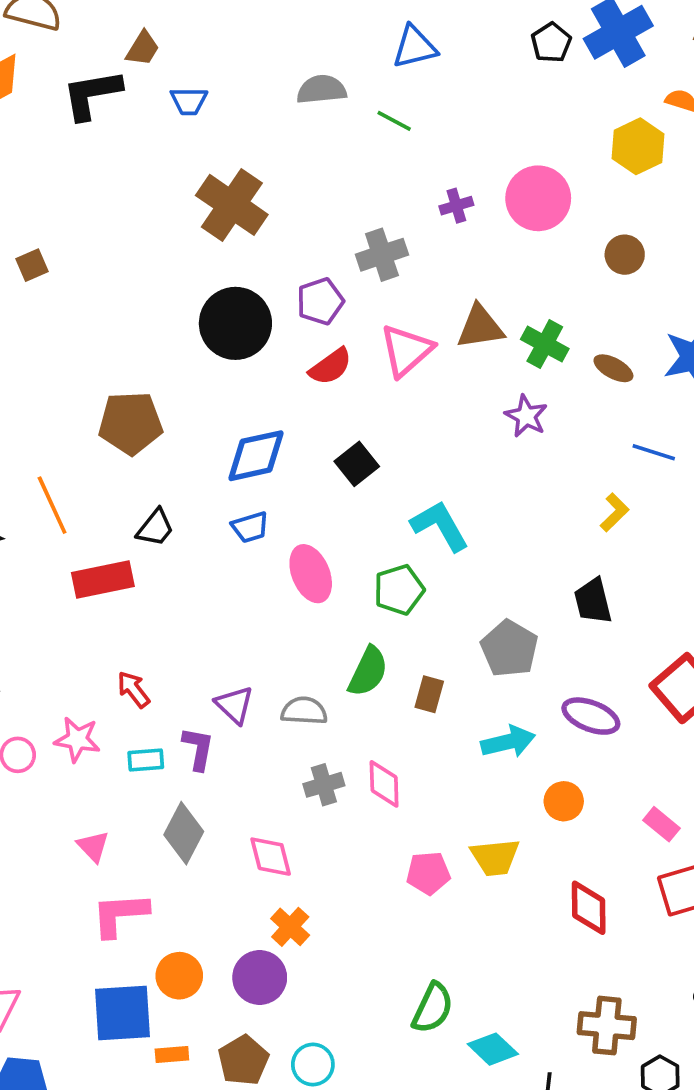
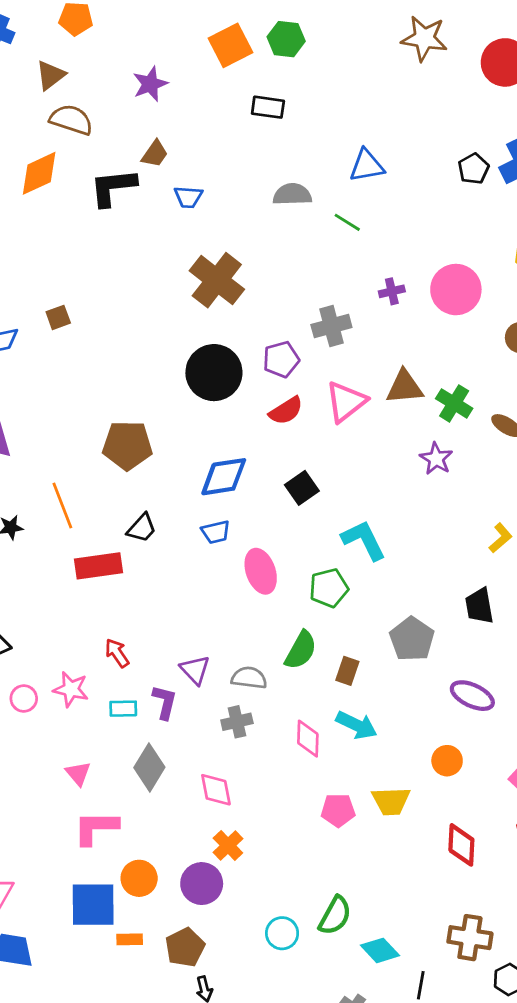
cyan arrow: (508, 742) -> (357, 725), moved, turned 36
gray cross: (324, 785) -> (237, 722), moved
cyan circle: (313, 1065) -> (282, 933), moved

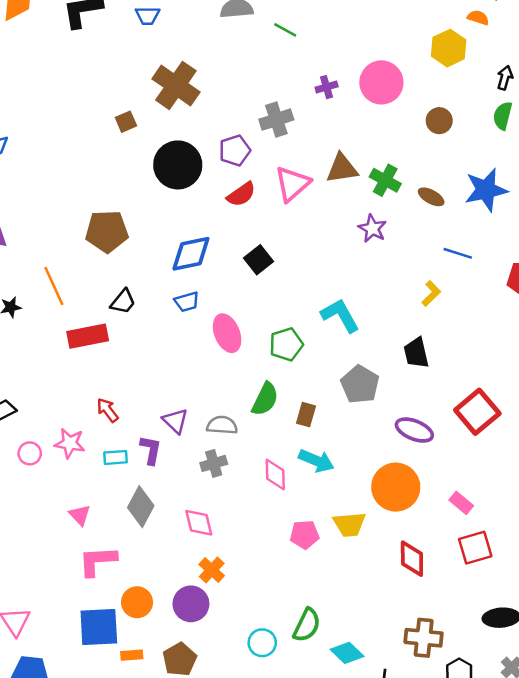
brown square: (58, 317) -> (126, 122), moved
cyan L-shape: (364, 540) -> (340, 315), moved
orange circle: (447, 761) -> (396, 487), size x1.8

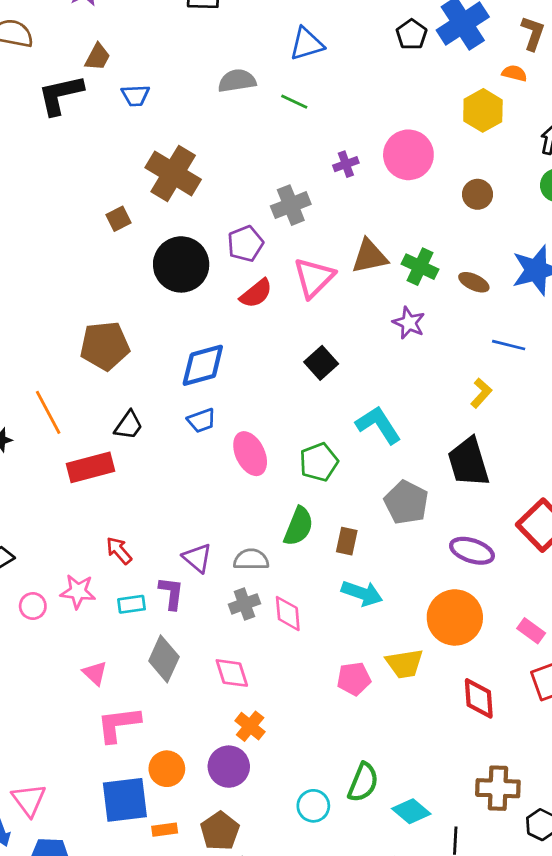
black square: (259, 260) -> (321, 363), moved
black trapezoid: (416, 353) -> (468, 462), size x1.4
pink diamond: (275, 475) -> (288, 614), moved

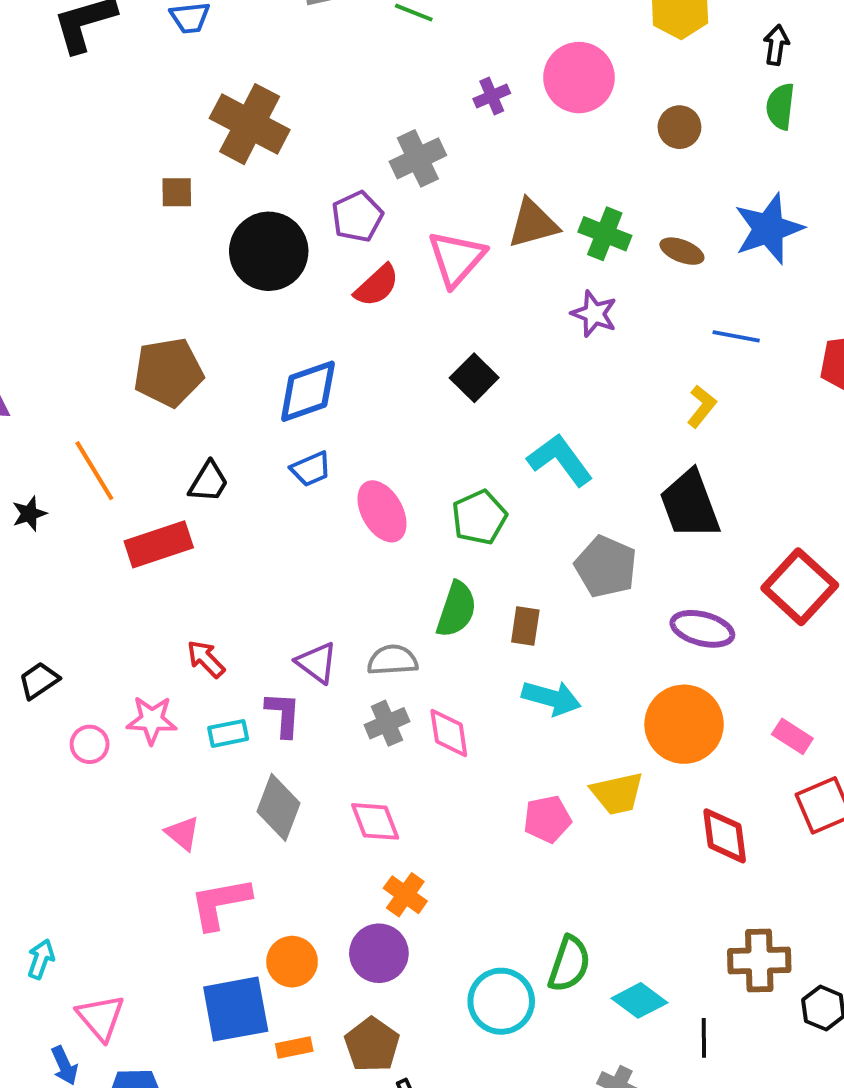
brown square: (118, 219) -> (177, 192), turned 30
cyan circle: (313, 806) -> (501, 1001), size x1.4

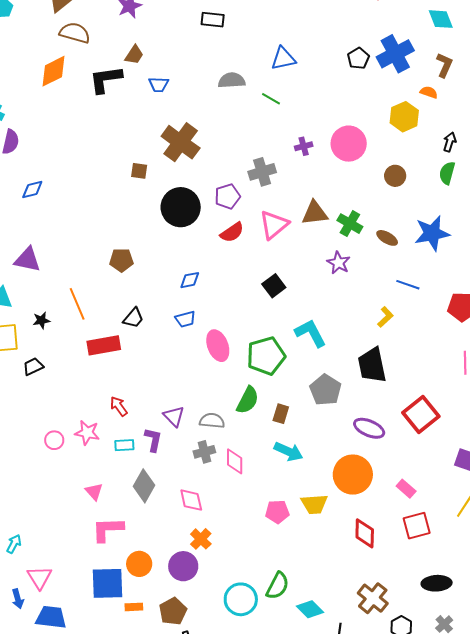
brown pentagon: (168, 372) -> (121, 260), size x0.7
blue diamond: (308, 391) -> (190, 280), size x0.6
green pentagon: (479, 517) -> (266, 356), size x1.4
black trapezoid: (39, 681) -> (33, 367), moved
brown cross: (759, 960) -> (373, 598), turned 32

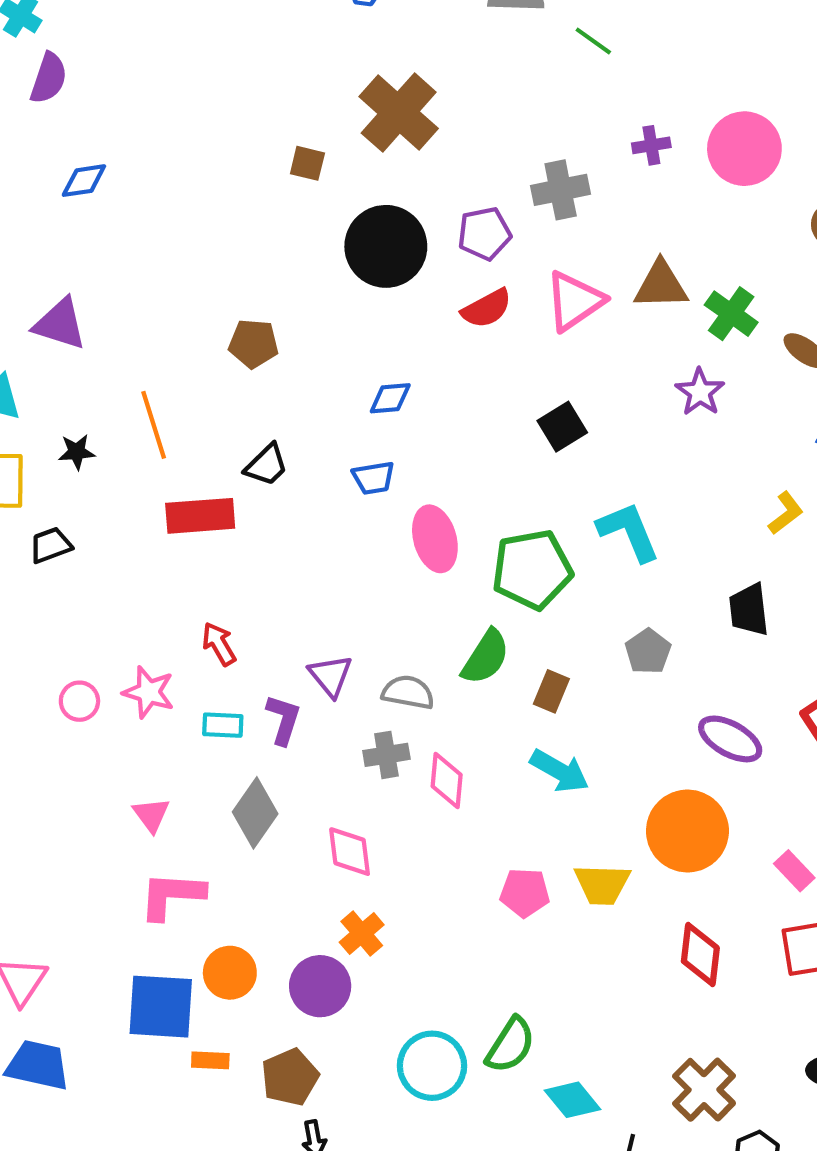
black trapezoid: (372, 365) -> (749, 610), size x0.7
gray pentagon: (325, 390) -> (648, 651), size x0.7

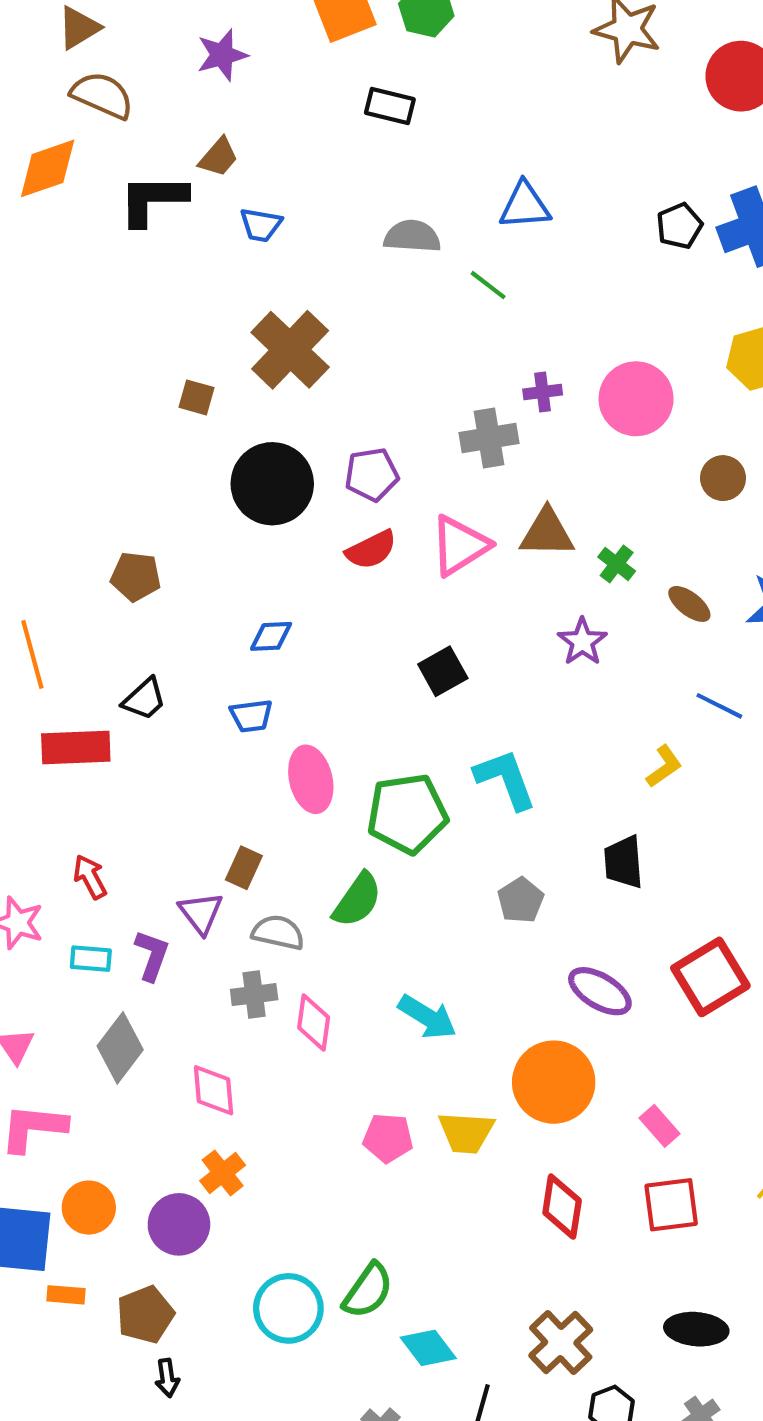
gray cross: (561, 190) -> (489, 438), moved
green cross: (731, 314) -> (617, 564), size x0.7
brown rectangle: (551, 691) -> (244, 868), moved

